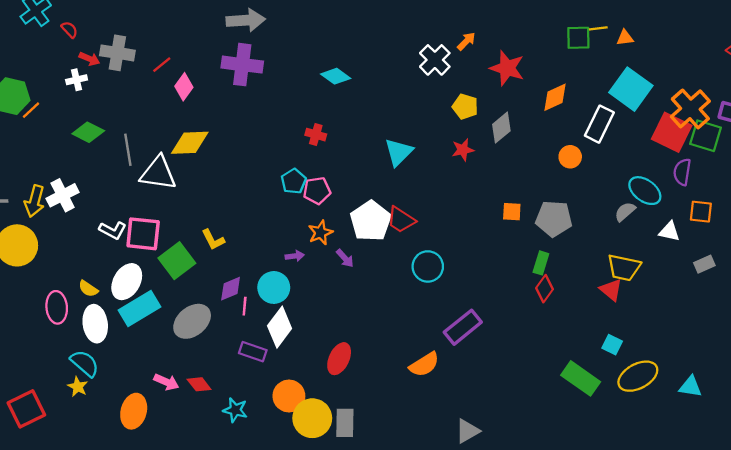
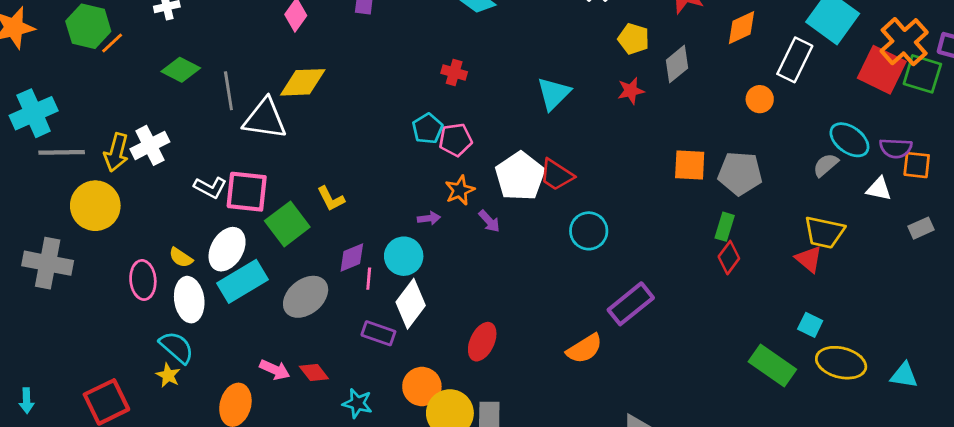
purple semicircle: (682, 172) -> (896, 148), moved, turned -96
orange square: (512, 212) -> (690, 165), size x1.4
yellow ellipse: (638, 376) -> (841, 363), turned 42

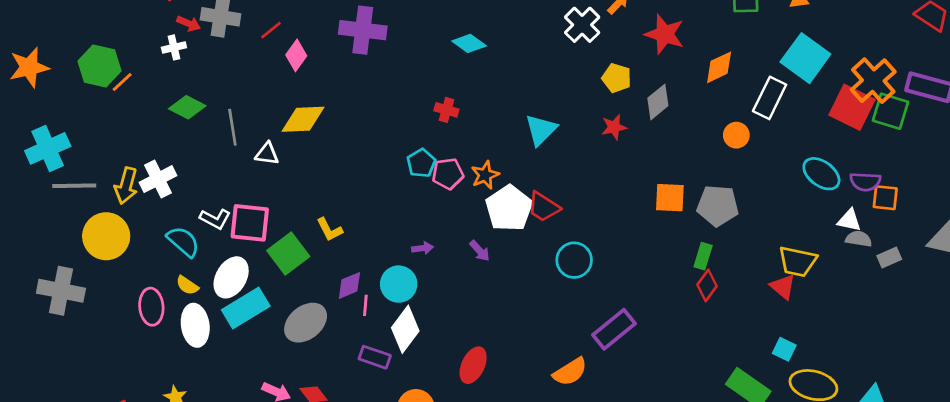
white triangle: (265, 119) -> (267, 154), size x0.6
gray semicircle: (826, 165) -> (859, 239), moved, turned 50
orange star: (460, 190) -> (485, 175), moved
cyan semicircle: (177, 347) -> (183, 242), moved

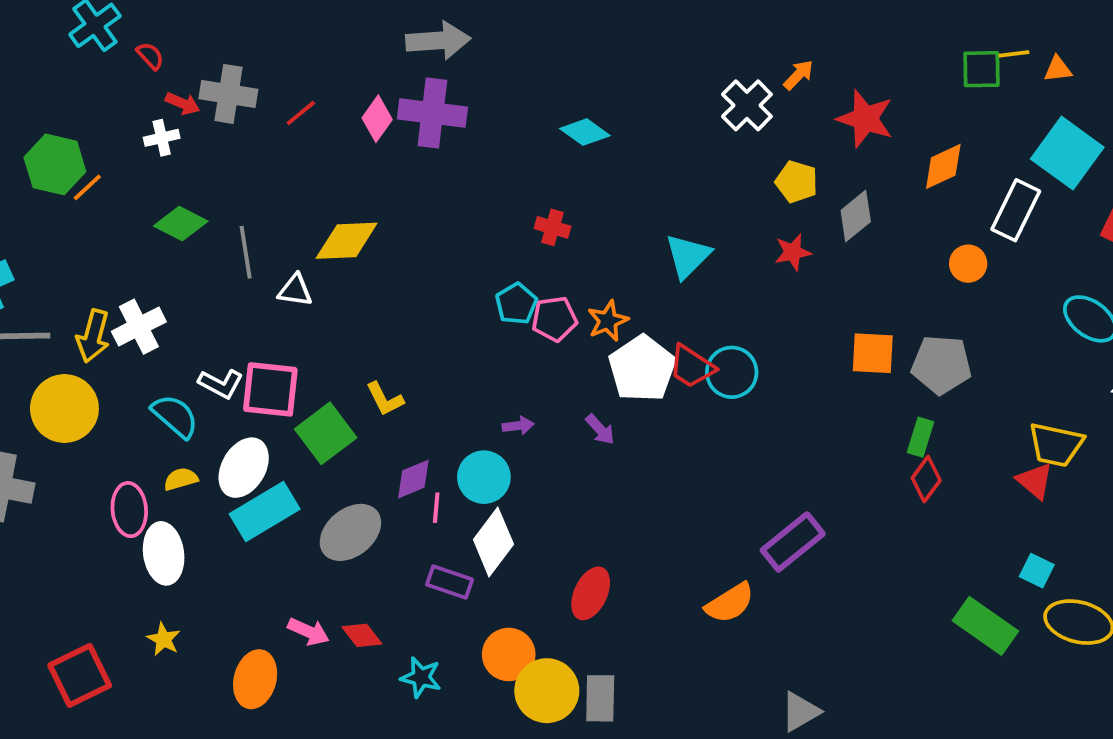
pink diamond: (296, 55) -> (377, 119), moved
cyan circle: (574, 260) -> (732, 372), moved
yellow semicircle: (187, 285) -> (181, 479), turned 130
white ellipse: (195, 325) -> (164, 553), moved

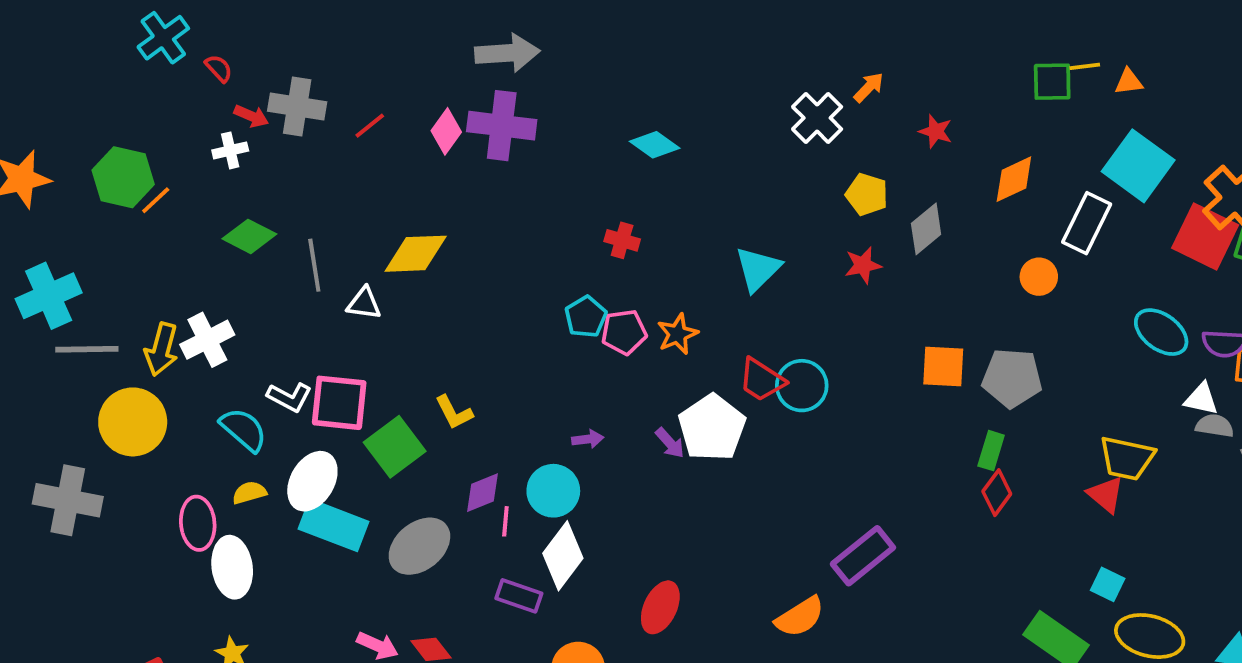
red star: (865, 119) -> (936, 131), size x0.6
white pentagon: (642, 368) -> (712, 428), moved
cyan rectangle: (265, 511) -> (333, 525), turned 52

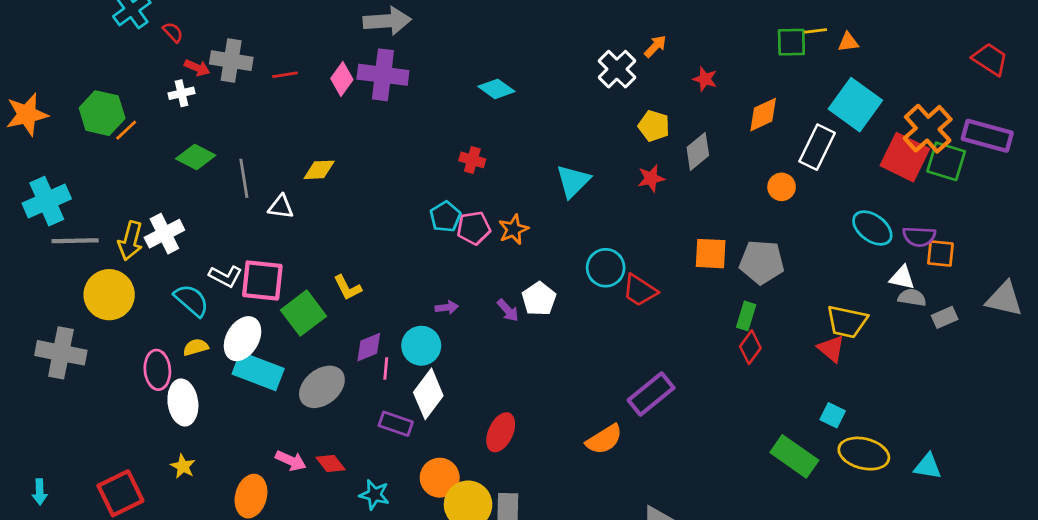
red line: (370, 126) -> (285, 75), turned 30
yellow diamond: (416, 254) -> (319, 170), size x0.7
red trapezoid: (762, 380) -> (640, 290), moved
white pentagon: (712, 428) -> (539, 299), size x0.7

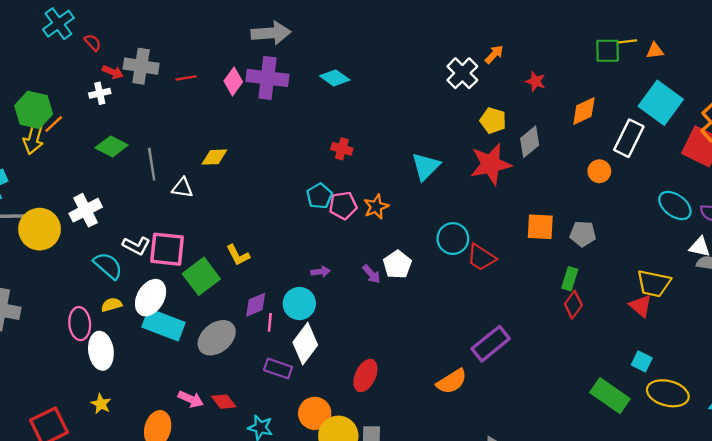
cyan diamond: (496, 89) -> (335, 78), moved
red star: (651, 178) -> (491, 164), size x1.8
yellow arrow: (130, 241) -> (34, 138), moved
gray pentagon: (762, 262) -> (583, 234), size x0.7
yellow circle: (109, 295) -> (40, 229), moved

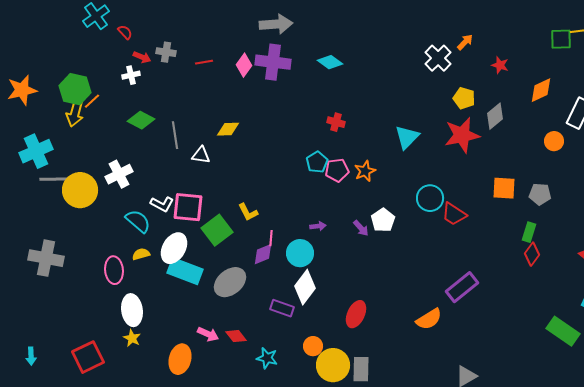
gray cross: (141, 66) -> (166, 52), size x0.7
pink line: (270, 322) -> (271, 238), moved
white ellipse: (101, 351) -> (132, 310), moved
orange circle: (315, 413) -> (313, 346), size x0.7

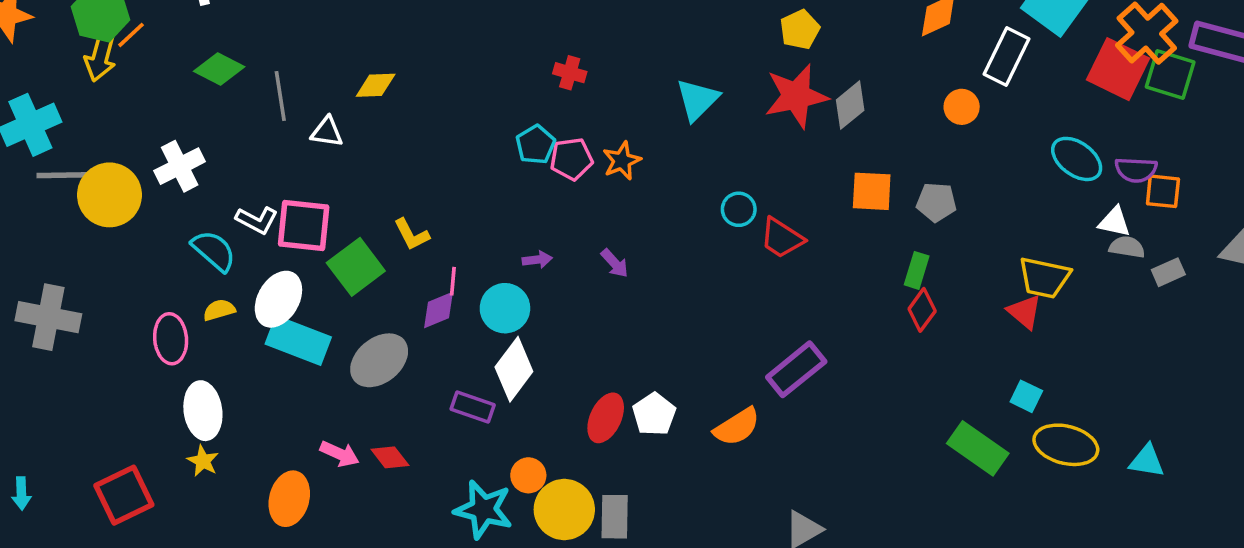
yellow pentagon: (464, 98) -> (800, 30), turned 30
gray diamond: (495, 116) -> (850, 105), moved
cyan circle: (430, 198) -> (739, 209), size x0.7
white pentagon: (383, 220) -> (654, 414), moved
cyan star: (267, 358) -> (483, 510), moved, size x1.5

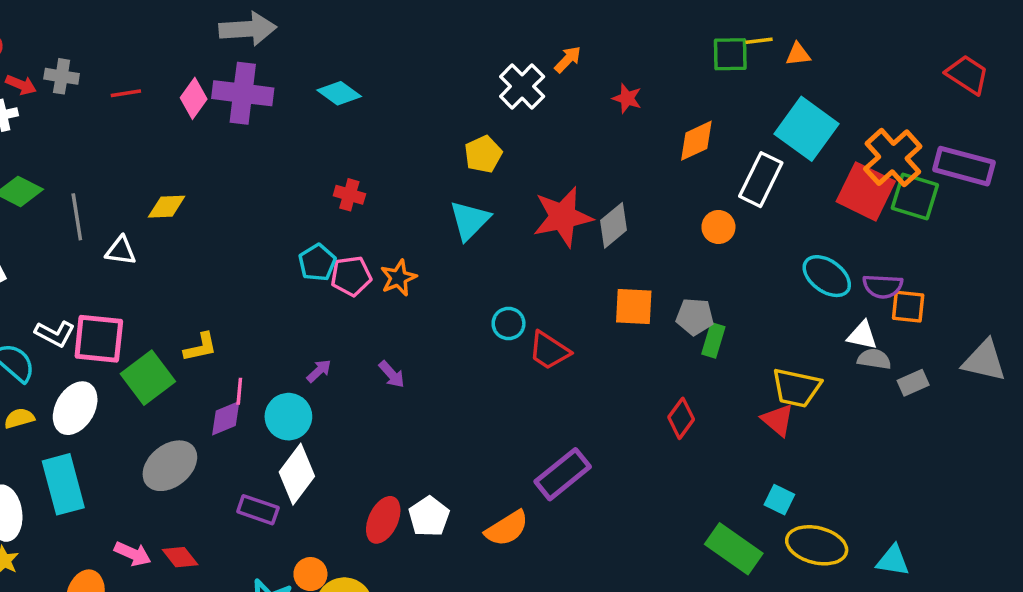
yellow pentagon: (800, 30) -> (483, 154), moved
yellow L-shape: (411, 234) -> (200, 347), turned -75
purple arrow: (537, 260) -> (319, 371), turned -36
green rectangle: (917, 270) -> (713, 340), moved
cyan rectangle: (298, 341) -> (63, 484), moved, turned 54

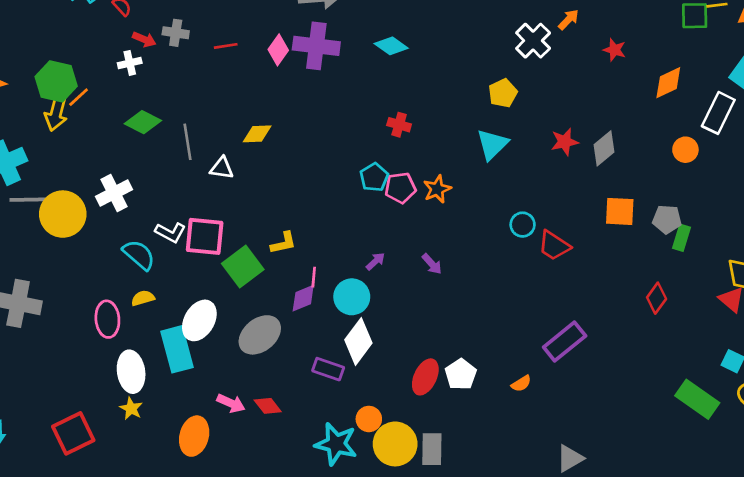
red star: (563, 217) -> (565, 142), size x0.6
white ellipse: (75, 408) -> (199, 320), moved
orange semicircle: (507, 528) -> (521, 384), size x0.6

